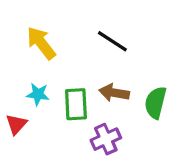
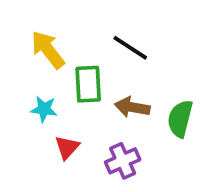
green rectangle: (76, 104) -> (88, 84), moved
red triangle: (16, 124) -> (67, 147), moved

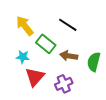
green rectangle: (88, 84) -> (46, 44), turned -48
red triangle: (67, 147) -> (35, 77), size x1.5

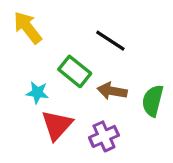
yellow arrow: (25, 26) -> (28, 28), moved

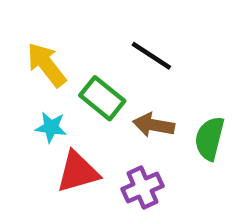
yellow arrow: (28, 28) -> (46, 65), moved
red triangle: (57, 125) -> (78, 172), turned 32

